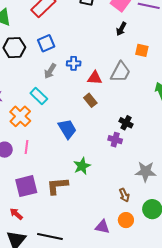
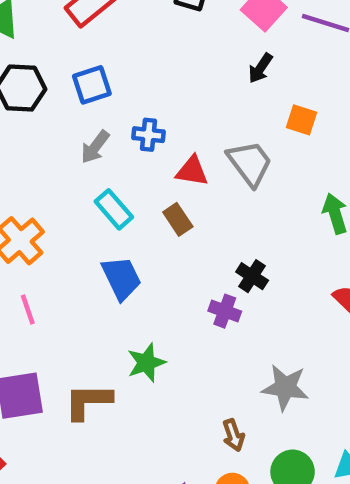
gray trapezoid: (120, 72) -> (250, 163), turned -70
cyan rectangle: (39, 96) -> (114, 209), moved
pink line: (26, 147) -> (28, 309), turned -32

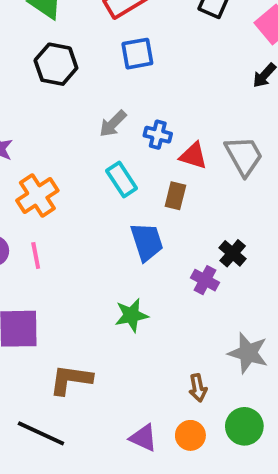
blue square: (92, 85) -> (137, 54), moved
blue cross: (148, 135) -> (158, 135), moved
brown rectangle: (178, 219) -> (175, 196), turned 40
blue trapezoid: (121, 278) -> (147, 242), moved
brown L-shape: (88, 401) -> (71, 380), moved

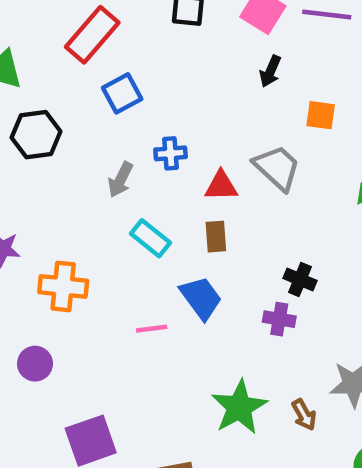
blue cross: (158, 135) -> (171, 153), moved
orange cross: (37, 196) -> (63, 286), turned -33
pink line: (36, 256) -> (152, 329), moved, turned -68
green star: (131, 315) -> (239, 407), moved, size x1.4
brown arrow: (198, 388) -> (304, 415), moved

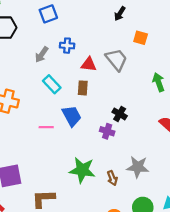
green star: (239, 407) -> (82, 170), turned 30

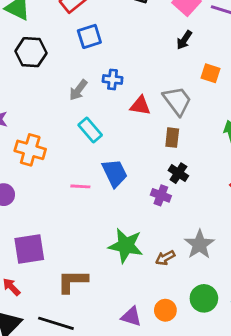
brown rectangle: (83, 88) -> (172, 138), moved
gray star: (138, 167) -> (199, 244), turned 30
brown arrow: (112, 178) -> (165, 258), turned 80

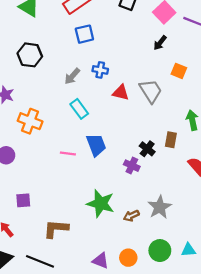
black hexagon: (31, 52) -> (30, 55), moved
brown rectangle: (172, 138) -> (171, 140), moved
purple square: (29, 249) -> (23, 200), size x0.6

